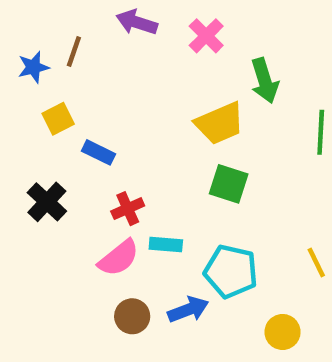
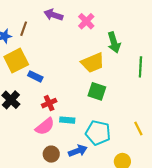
yellow square: (58, 119) -> (16, 61), size x1.6

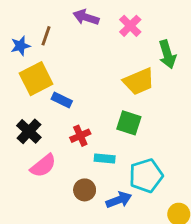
green square: (97, 91) -> (129, 123), moved
pink semicircle: (45, 126) -> (43, 166), moved
cyan pentagon: (98, 133) -> (146, 176), turned -30
brown circle: (51, 154) -> (85, 190), moved

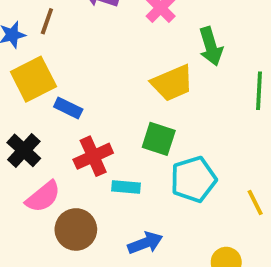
red cross: (80, 136) -> (93, 156), size x1.4
cyan pentagon: (146, 176) -> (193, 179), moved
brown circle: (85, 190) -> (76, 229), moved, size x1.4

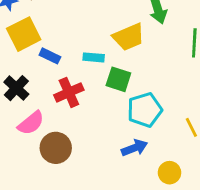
cyan rectangle: (126, 187) -> (94, 57), moved
blue arrow: (145, 243) -> (134, 148), moved

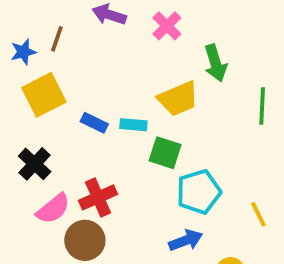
blue rectangle: (50, 56) -> (94, 123), moved
red cross: (69, 92) -> (98, 197), moved

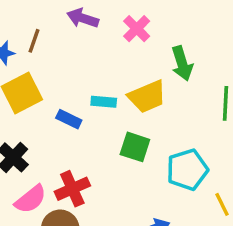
cyan rectangle: (133, 125) -> (104, 102), moved
cyan pentagon: (199, 192) -> (187, 170), moved

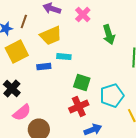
yellow trapezoid: (147, 96) -> (51, 36), moved
blue rectangle: (69, 119) -> (44, 67), turned -32
red cross: (72, 189) -> (79, 107), moved

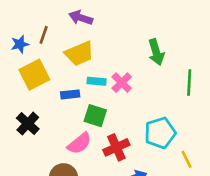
pink cross: (83, 15) -> (122, 83), moved
green square: (82, 83) -> (95, 116), moved
pink semicircle: (22, 113) -> (79, 143), moved

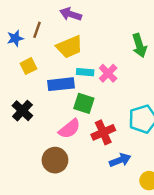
yellow square: (34, 75) -> (28, 66), size x0.6
blue rectangle: (70, 94) -> (61, 84), size x1.5

